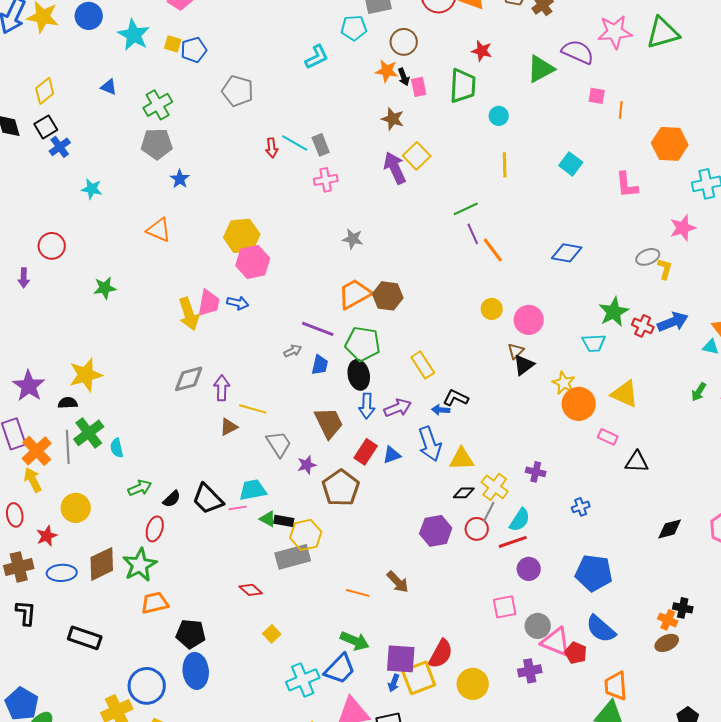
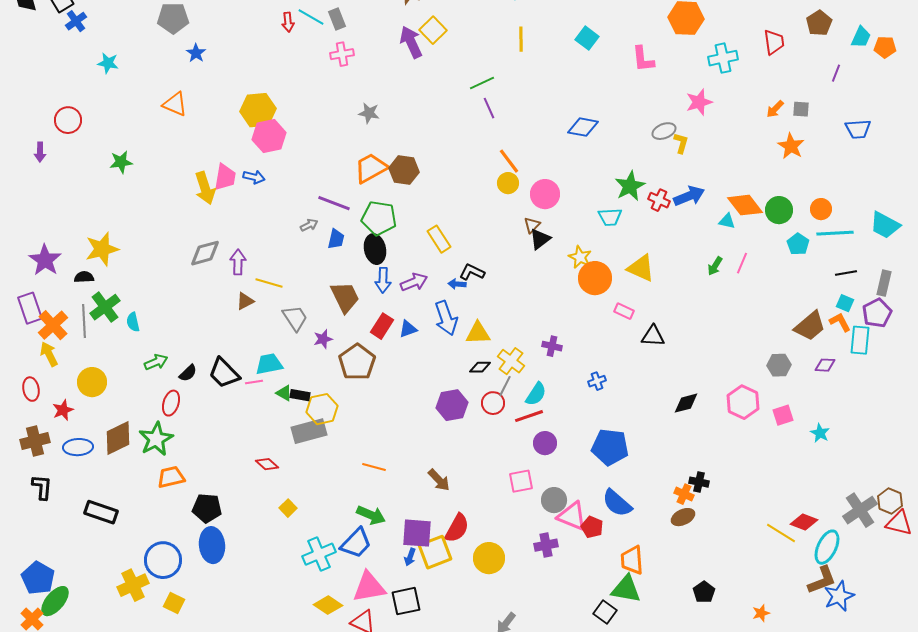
orange line: (493, 250) -> (509, 161), moved
brown arrow: (398, 582) -> (439, 480), moved

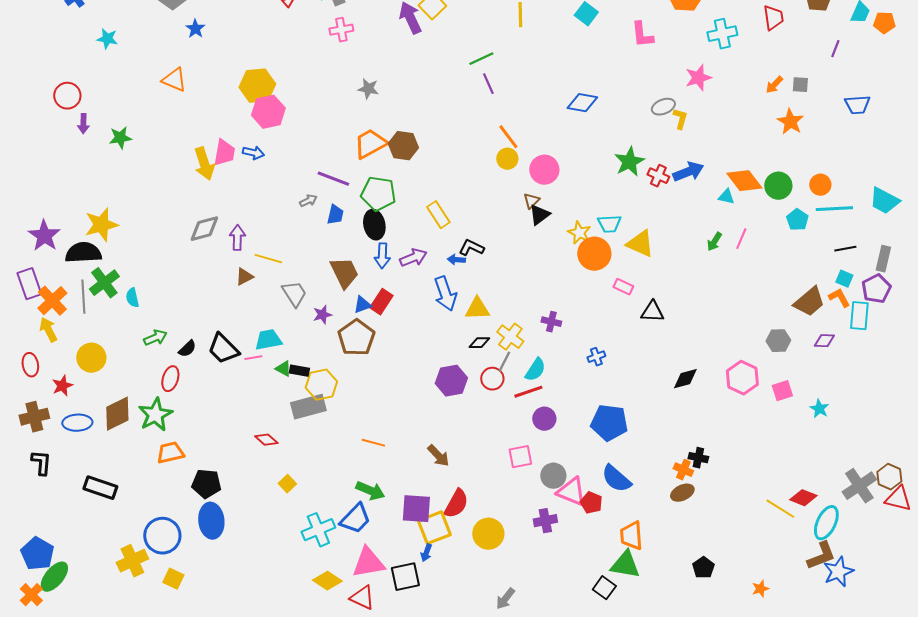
purple arrow: (40, 152) -> (83, 124), moved
cyan trapezoid: (610, 217) -> (609, 224), moved
black semicircle: (84, 277) -> (83, 253), size x1.8
blue triangle: (408, 329) -> (362, 305), moved
blue arrow: (410, 557) -> (426, 553), moved

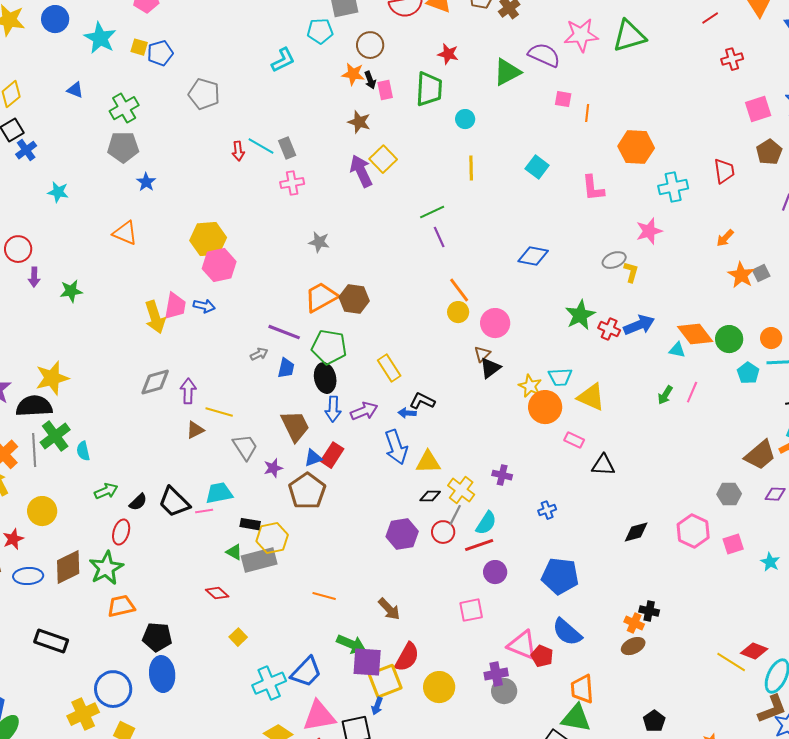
gray square: (800, 85) -> (761, 273), moved, turned -30
green triangle: (283, 369) -> (234, 552), moved
gray circle: (553, 476) -> (504, 691), moved
green arrow: (370, 491) -> (351, 644), moved

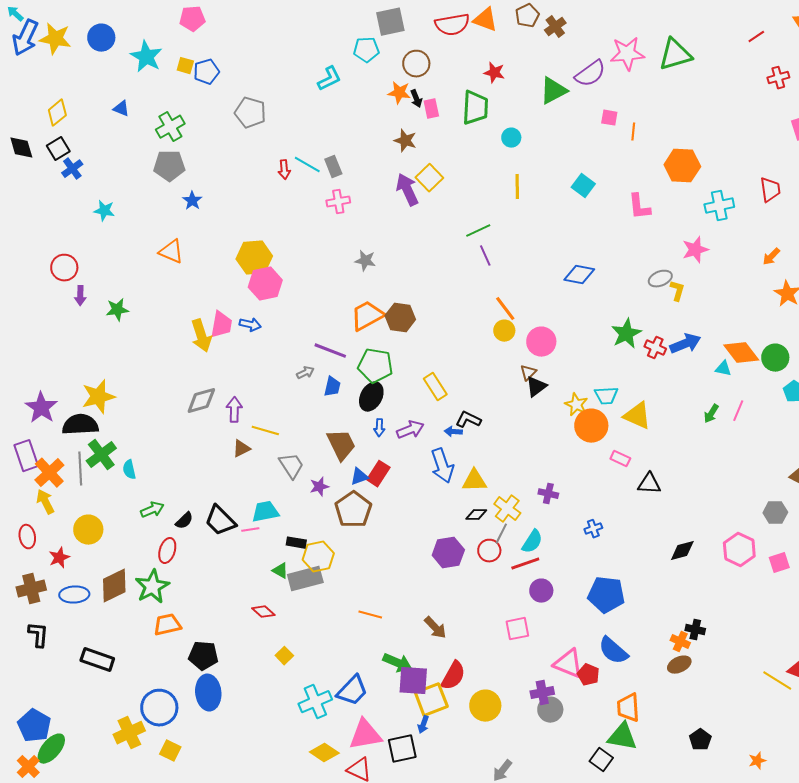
purple semicircle: (544, 55) -> (590, 74), turned 120
black ellipse: (325, 378) -> (371, 397), turned 40
blue arrow: (333, 409) -> (379, 428), size x0.7

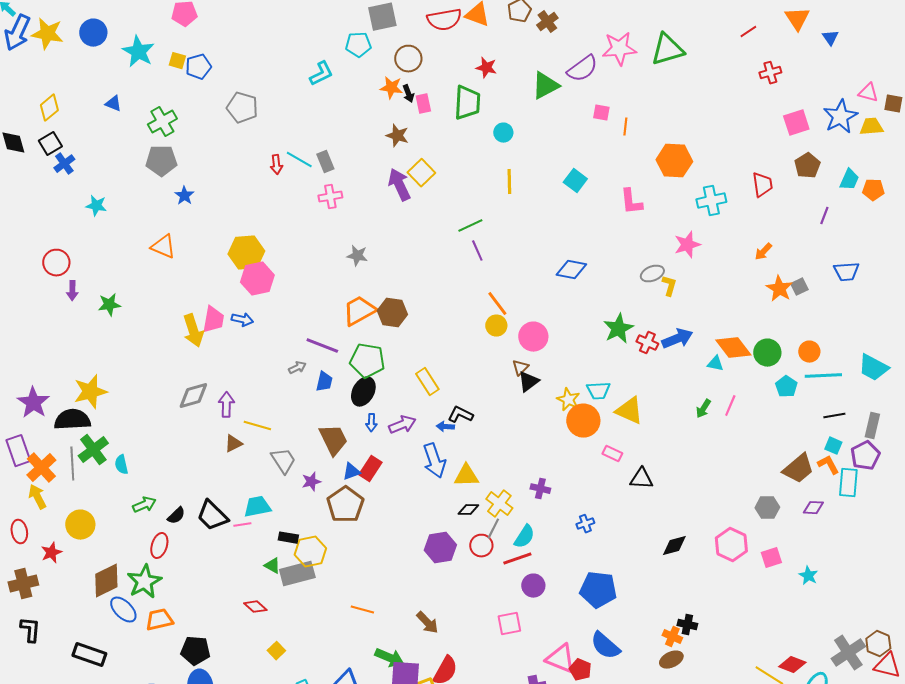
blue ellipse: (74, 595) -> (123, 610), moved, turned 48

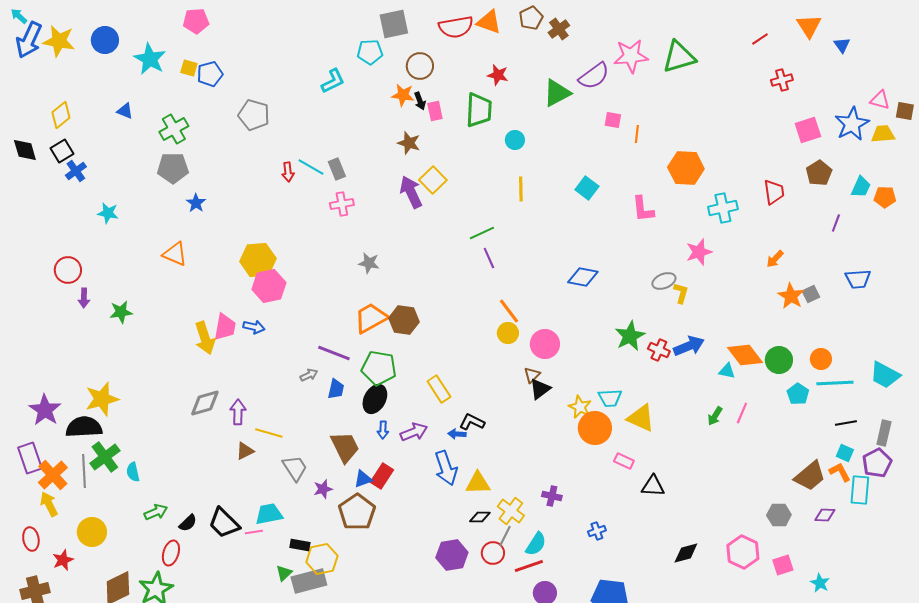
green triangle: (272, 566) -> (284, 573), turned 48

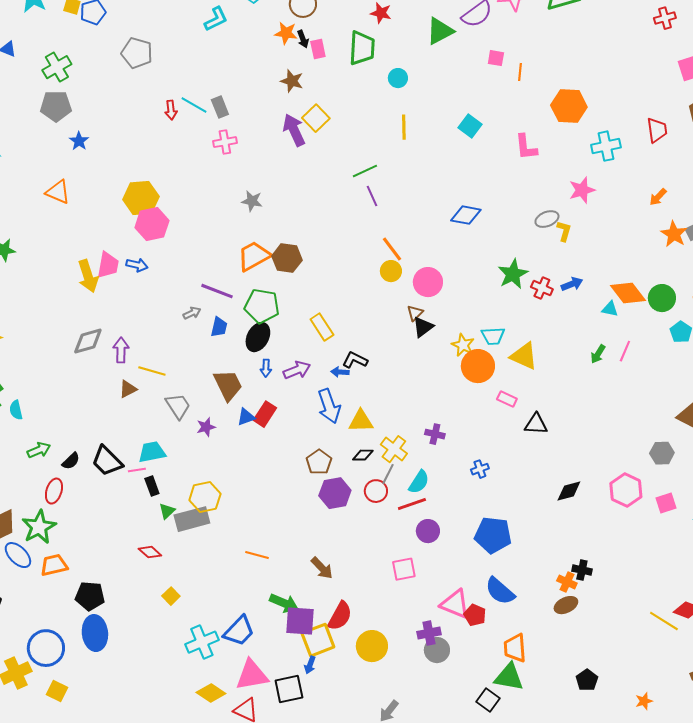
blue arrow: (689, 346) -> (572, 284), size x0.7
brown pentagon: (357, 512) -> (319, 462), moved, size x0.7
black rectangle: (300, 545) -> (152, 486), moved, turned 60

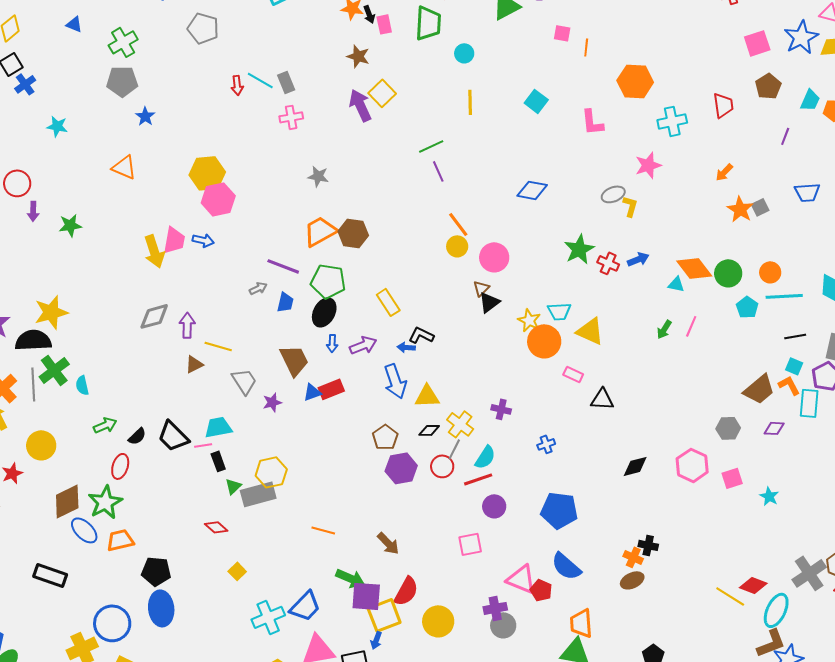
red rectangle: (265, 414) -> (331, 389), turned 35

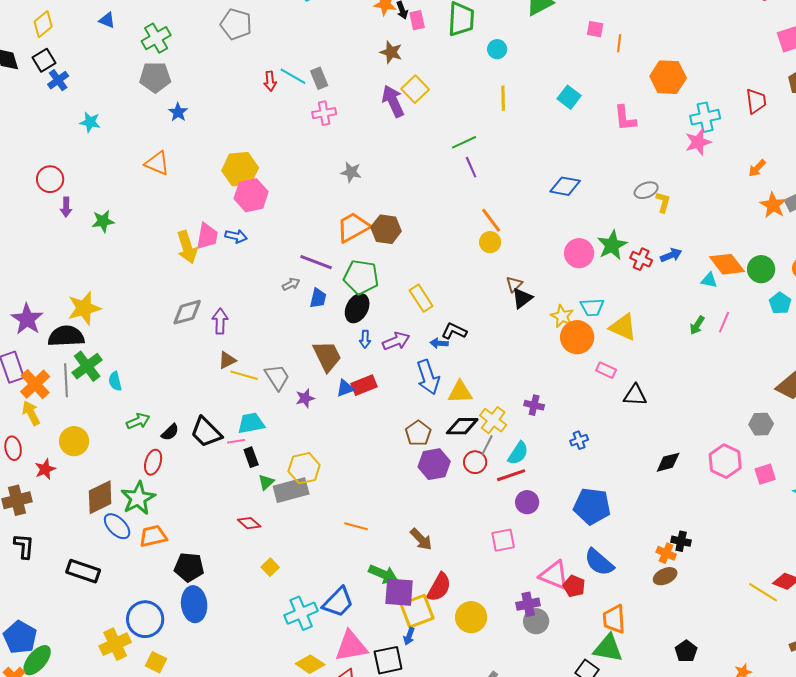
pink star: (648, 165) -> (698, 142), moved
pink circle: (494, 257) -> (579, 253), moved
yellow line: (218, 346) -> (244, 375), moved
black diamond: (429, 430) -> (462, 426), size x1.5

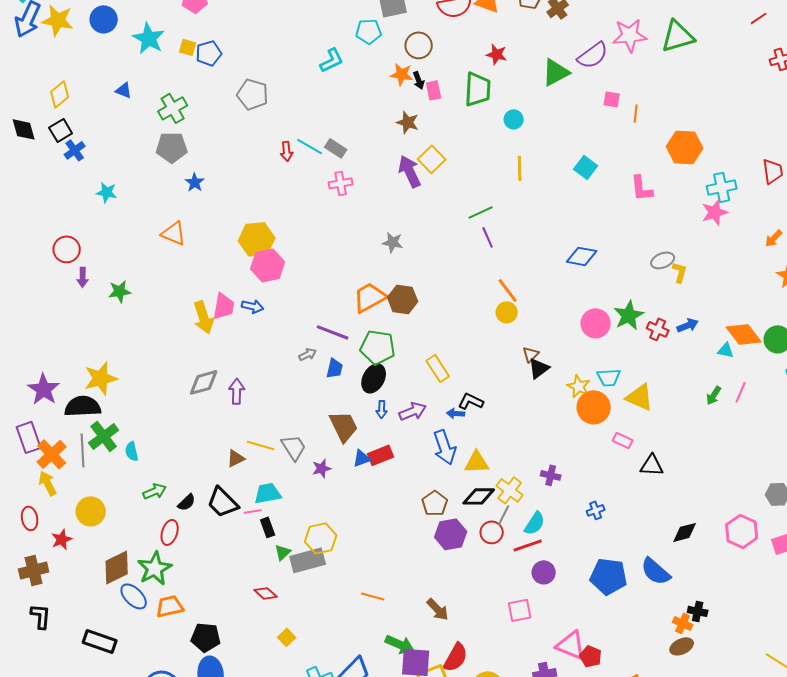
gray rectangle: (319, 78) -> (336, 148), turned -35
gray star: (351, 172) -> (393, 242), moved
brown triangle: (227, 360) -> (236, 458), moved
blue semicircle: (599, 562) -> (656, 571), moved

